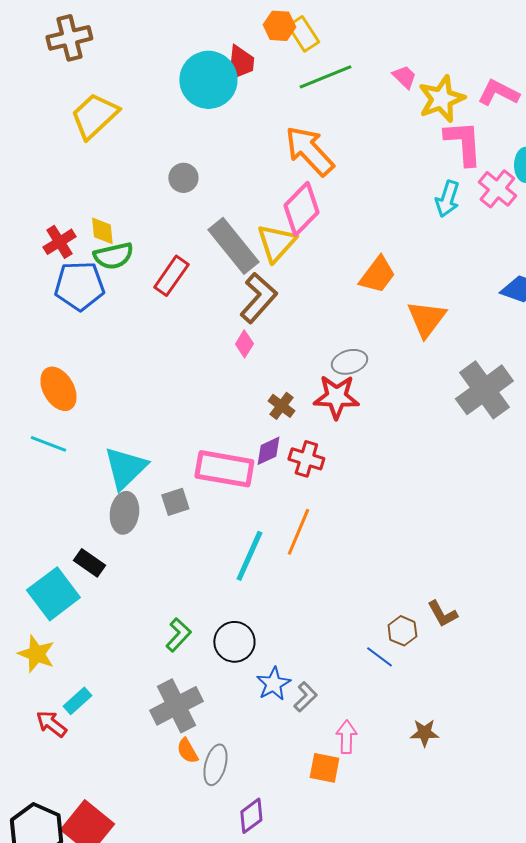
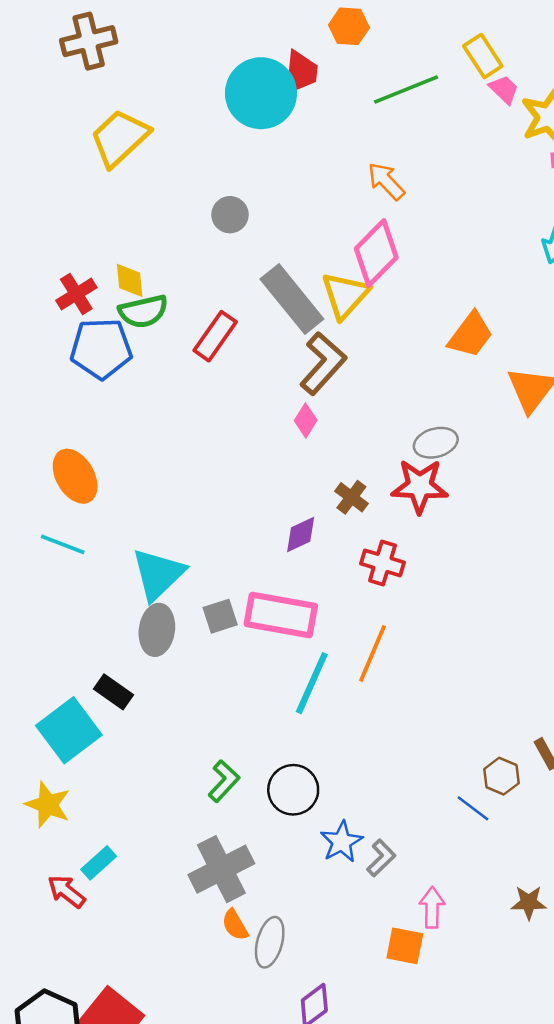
yellow rectangle: (303, 34) -> (483, 56), moved
orange arrow: (309, 151) -> (386, 181), size x0.6
purple diamond: (268, 451) -> (301, 534), moved
pink rectangle: (224, 469) -> (281, 615), moved

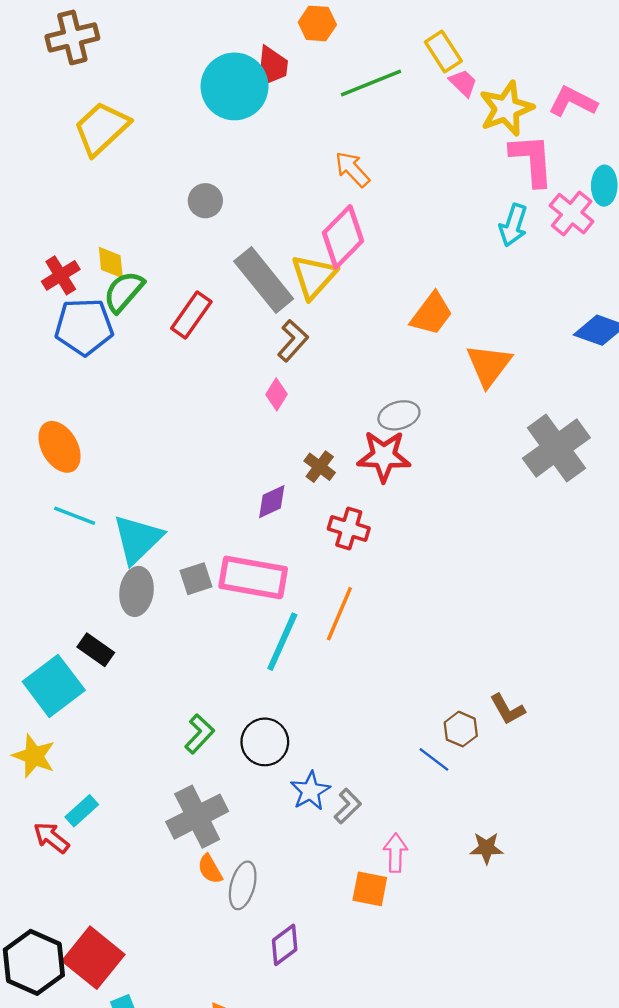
green semicircle: (143, 311) -> (124, 292), turned 144
brown L-shape: (323, 363) -> (293, 341), size x0.7
cyan line: (63, 544) -> (75, 516), moved

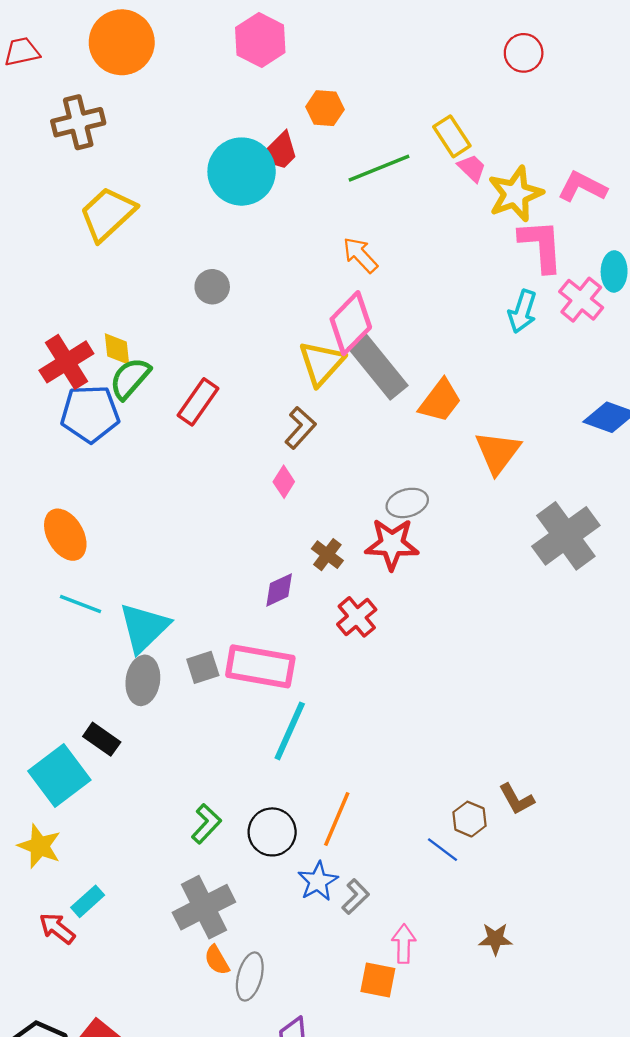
red trapezoid: (272, 67) -> (279, 152), turned 39
red cross: (61, 275) -> (66, 362), size x1.4
gray rectangle: (264, 280) -> (378, 367), moved
red cross: (349, 528) -> (357, 617), turned 33
orange line: (339, 614) -> (337, 819), moved

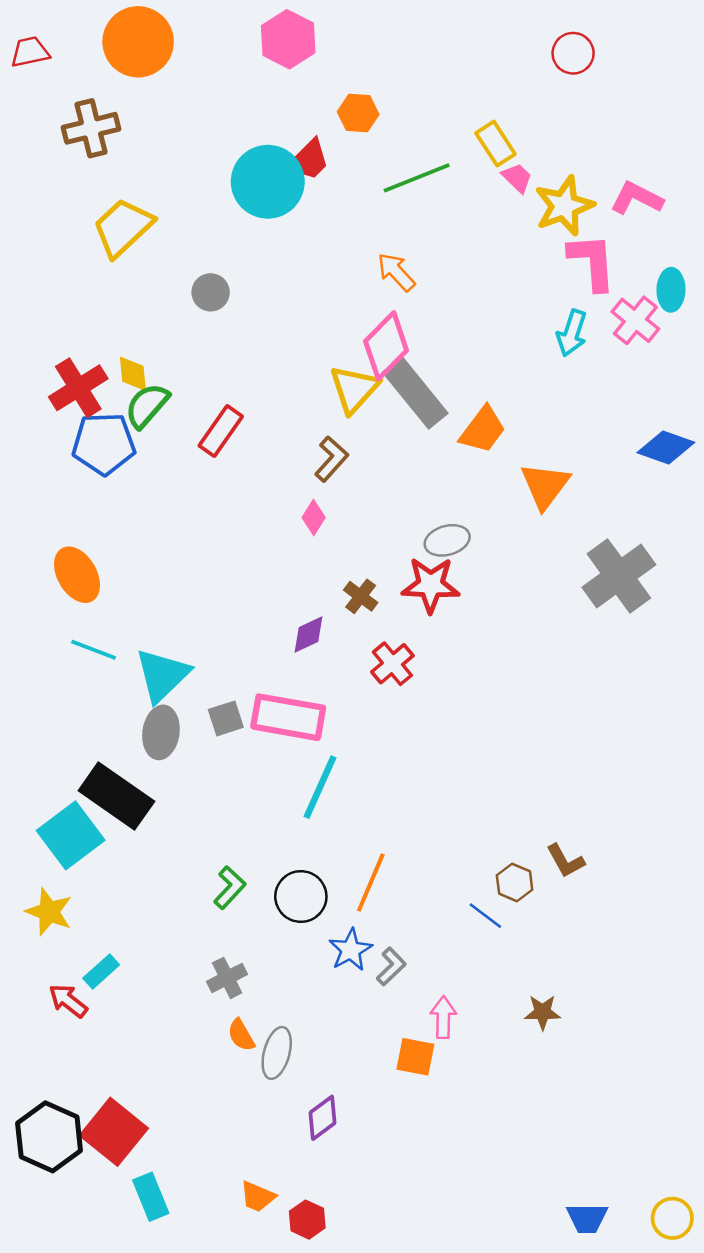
gray circle: (212, 287) -> (211, 292), moved
black rectangle: (102, 739) -> (116, 796), size x1.8
gray cross: (204, 907) -> (227, 978), size x0.6

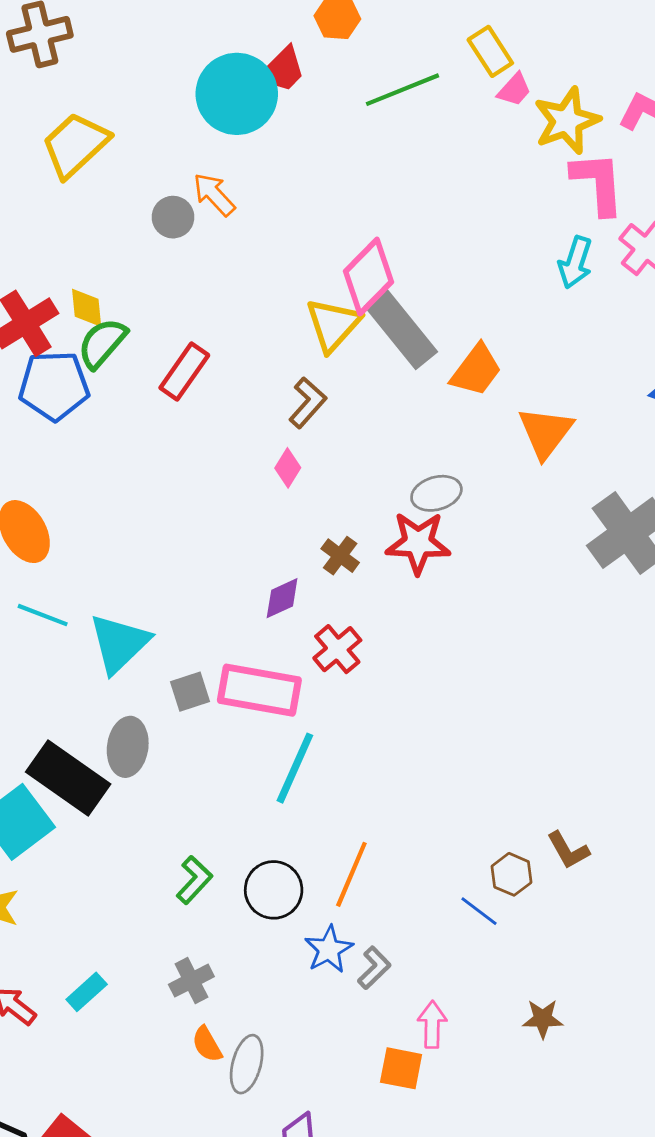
pink trapezoid: (517, 178) -> (514, 90), turned 88
orange arrow: (396, 272) -> (214, 194), moved
red cross: (392, 664) -> (337, 649), moved
gray ellipse: (161, 732) -> (128, 747), moved
cyan rectangle: (101, 972) -> (87, 992), moved

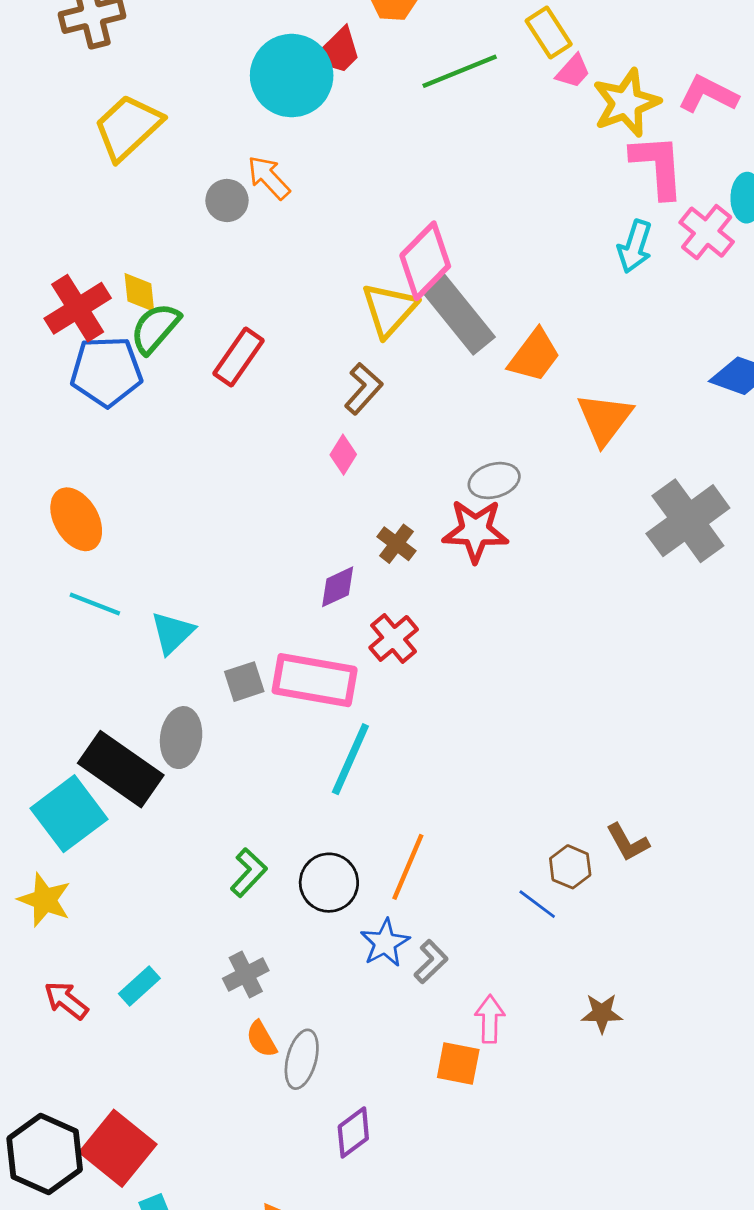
cyan triangle: (119, 643) -> (172, 633), size x0.7

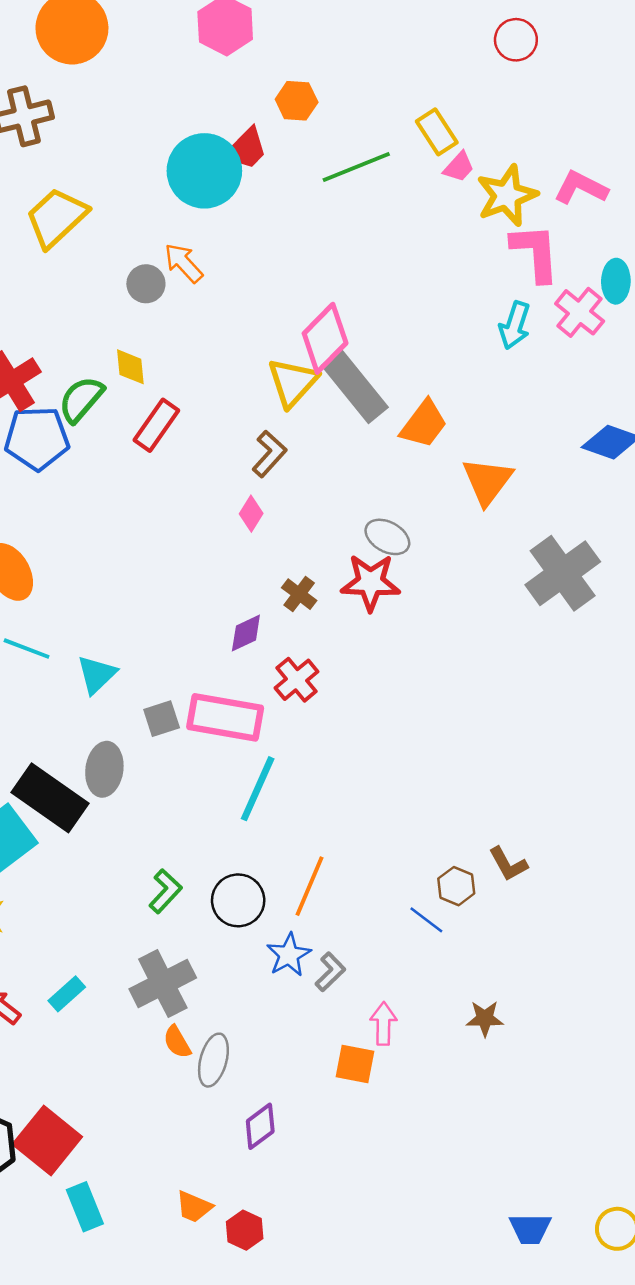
yellow diamond: (139, 292) -> (130, 367), moved
gray ellipse: (494, 481) -> (387, 537), turned 45
gray cross: (246, 974) -> (163, 983), size x1.6

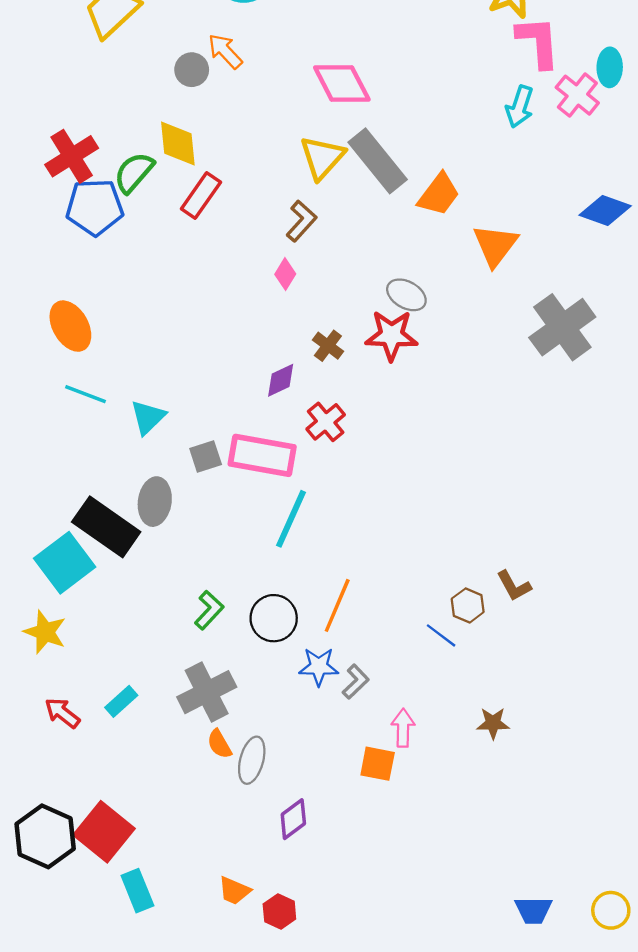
pink diamond: (325, 338) -> (342, 84), moved, turned -72
yellow diamond: (130, 367) -> (178, 144), size x1.4
blue star: (289, 955) -> (319, 667), turned 30

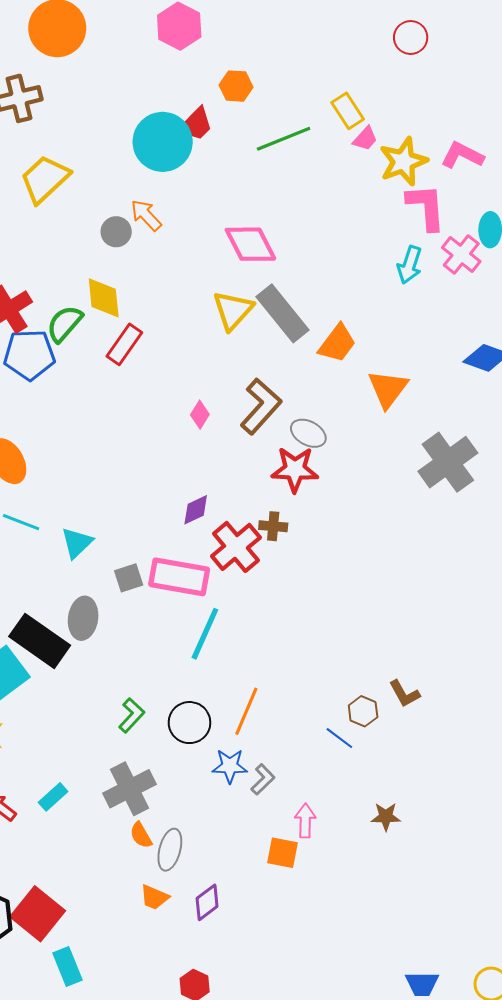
brown L-shape: (301, 221) -> (261, 406), moved, size x1.5
brown cross: (328, 346) -> (273, 526), moved, turned -32
red cross: (326, 422) -> (236, 547), size x1.4
orange trapezoid: (234, 891) -> (154, 897), moved

